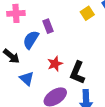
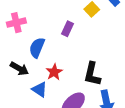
purple rectangle: (48, 26) -> (68, 29), moved, turned 56
red star: (55, 64) -> (54, 72), moved

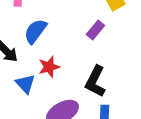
purple rectangle: (68, 29) -> (95, 30), moved

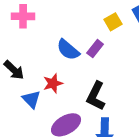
blue semicircle: (35, 31) -> (68, 50), moved, turned -85

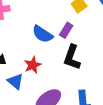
black L-shape: (96, 96) -> (72, 57), moved

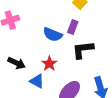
black L-shape: (72, 57) -> (83, 50), turned 75

